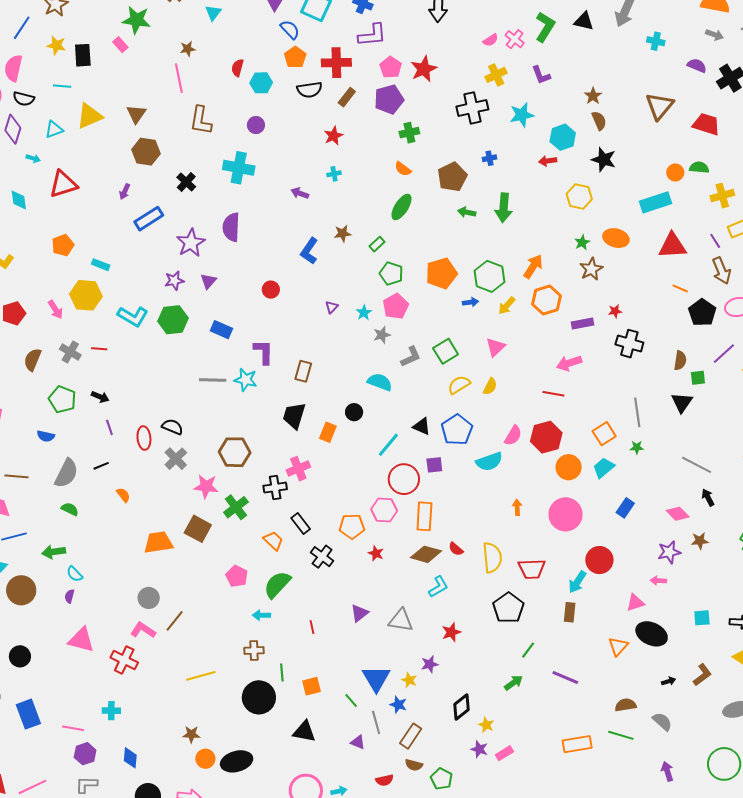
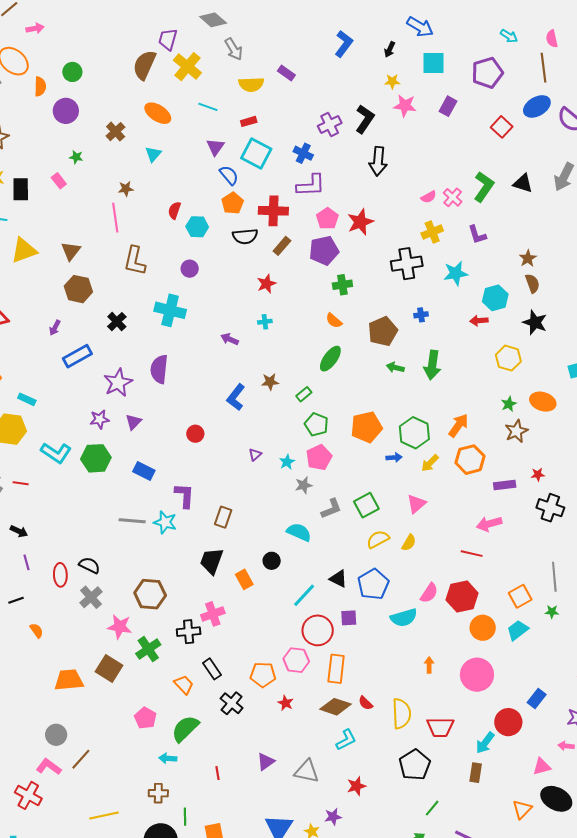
green star: (136, 20) -> (76, 157), size x0.5
orange rectangle: (328, 432) -> (244, 579), turned -54
blue rectangle: (625, 508) -> (537, 699), moved

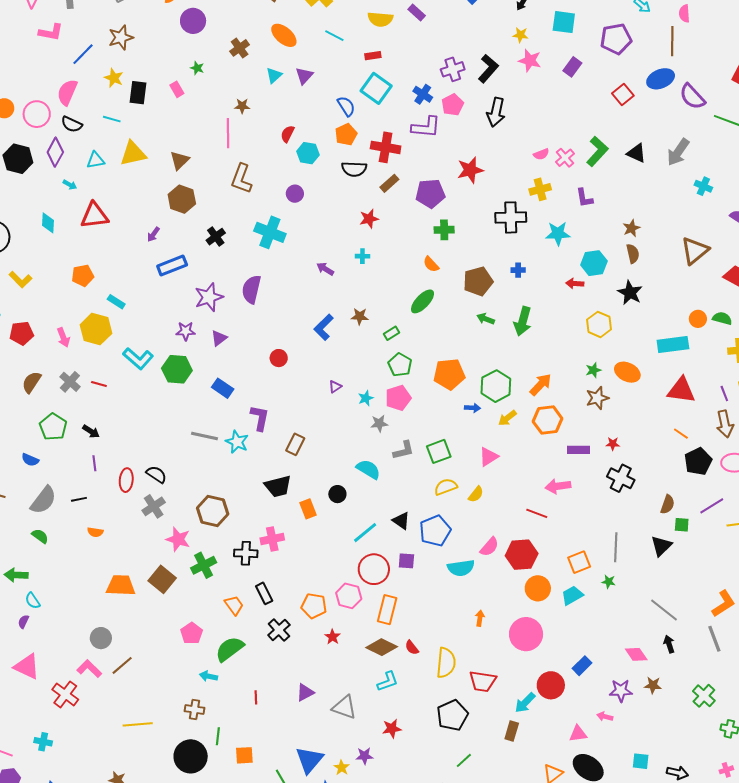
purple triangle: (215, 147) -> (304, 76), moved
pink pentagon: (327, 219) -> (453, 105), moved
black trapezoid: (212, 561) -> (278, 486), turned -132
orange semicircle: (37, 631) -> (95, 532), turned 126

